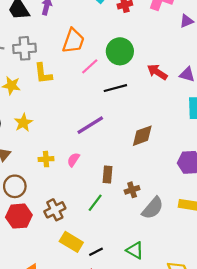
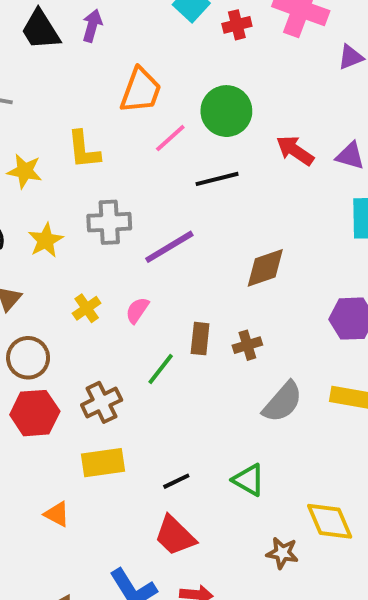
gray cross: (25, 48) -> (109, 222), moved
yellow cross: (46, 159) -> (87, 308), turned -32
brown cross: (132, 190) -> (247, 345), moved
green line: (95, 203) -> (161, 369), moved
yellow rectangle: (71, 242) -> (103, 463), moved, turned -40

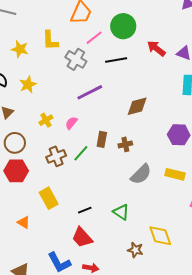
gray cross: (109, 222) -> (76, 59), moved, turned 30
brown cross: (102, 402) -> (56, 156), moved
yellow rectangle: (103, 463) -> (49, 198), turned 65

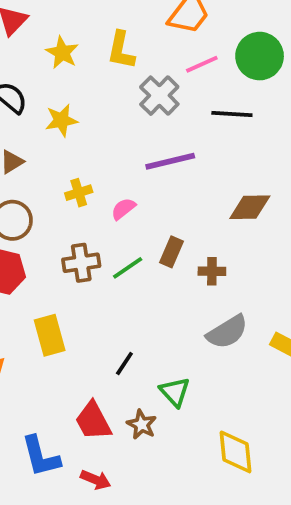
black line: (85, 210) -> (124, 363), moved, turned -48
brown star: (135, 250) -> (142, 425), moved

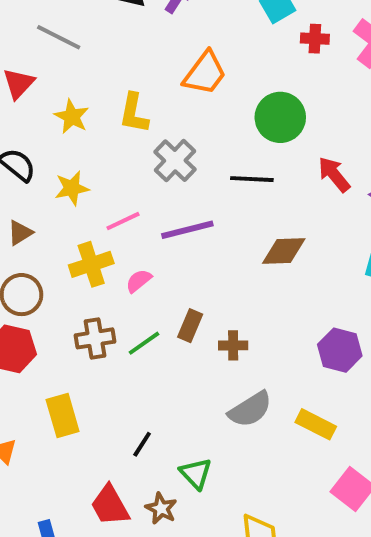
pink line: (202, 64) -> (123, 221), moved
yellow cross: (79, 193) -> (91, 264), size x1.5
brown diamond: (250, 207) -> (284, 251), moved

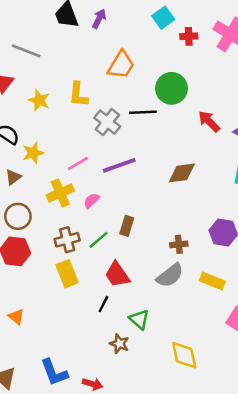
black line: (252, 179) -> (143, 112), moved
yellow star: (72, 188) -> (33, 153), moved
brown cross: (233, 345) -> (179, 244), moved
yellow rectangle: (63, 415) -> (67, 274), moved
red trapezoid: (110, 505) -> (117, 275), moved

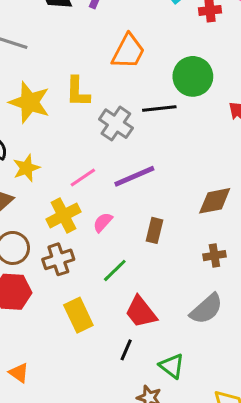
yellow star: (39, 100) -> (29, 102), size x1.5
brown diamond: (182, 173) -> (215, 201), moved
brown rectangle: (127, 226) -> (154, 230), moved
brown cross: (67, 240) -> (58, 259), moved
brown cross: (179, 244) -> (214, 256), moved

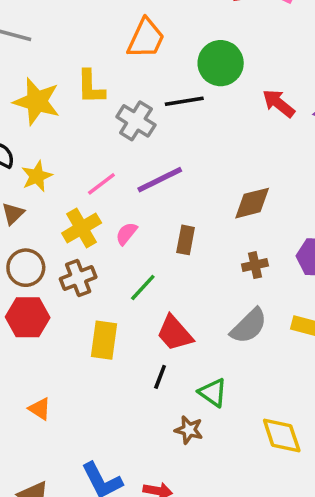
yellow rectangle: (78, 315) -> (104, 340), turned 36

